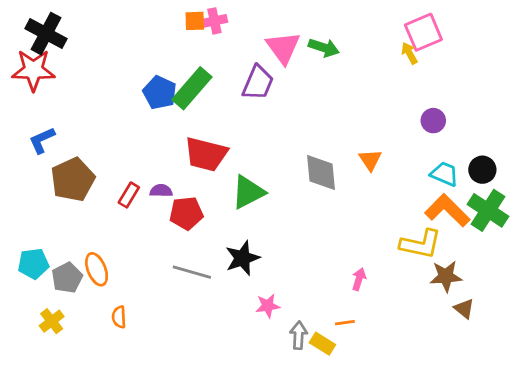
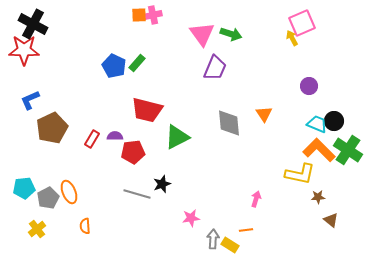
purple trapezoid: (258, 83) -> (215, 68), moved
green rectangle: (192, 88) -> (137, 63), size x0.6
black circle: (482, 170) -> (334, 121), moved
black star: (242, 258) -> (162, 184), moved, size x0.7
brown star: (446, 276) -> (318, 197), size x0.6

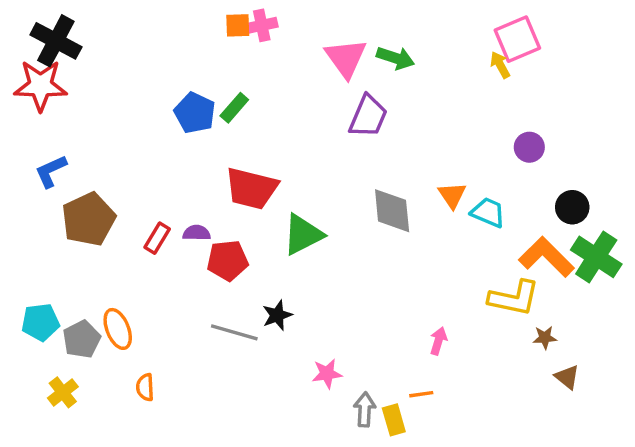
cyan trapezoid: (317, 124) -> (488, 212), moved
yellow rectangle: (230, 245) -> (394, 420), turned 42

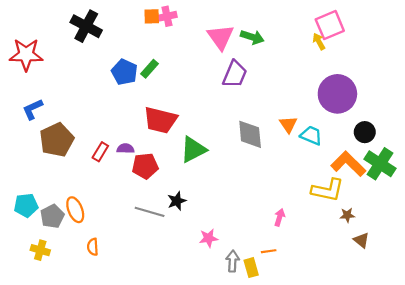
black cross: (56, 41) -> (86, 26), moved
purple circle: (529, 147) -> (337, 94), size x2.0
yellow cross: (63, 392) -> (40, 250), turned -36

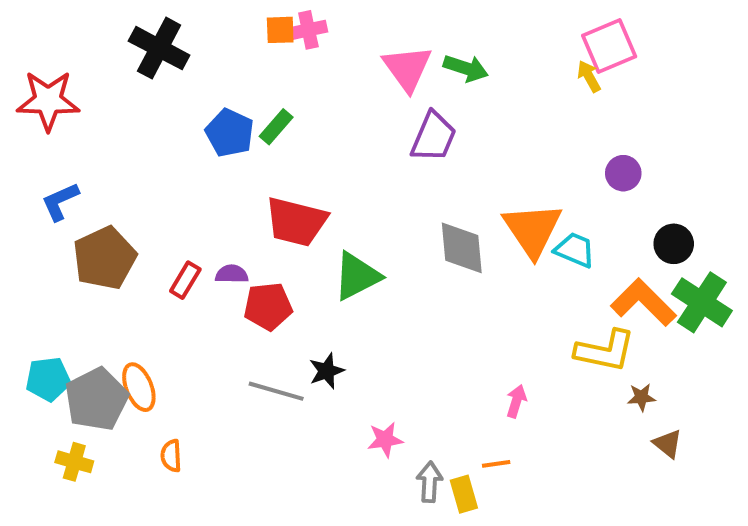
purple circle: (337, 94) -> (623, 173), size x0.5
orange triangle: (288, 124) -> (532, 230), size x1.8
gray pentagon: (52, 216) -> (96, 399), size x1.4

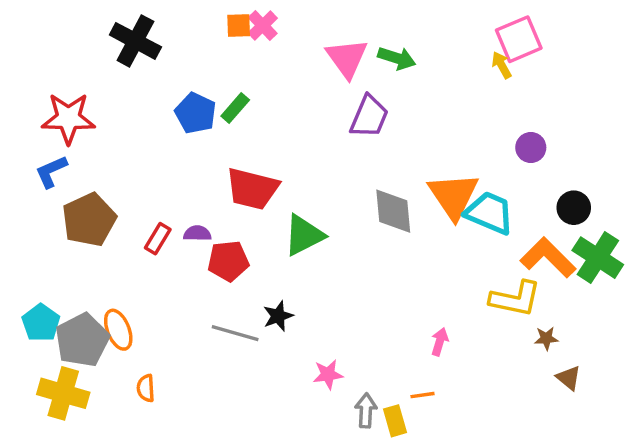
pink cross: (308, 30) -> (263, 25), turned -32
red star: (48, 101) -> (68, 118), moved
cyan trapezoid: (575, 250) -> (490, 213), size x1.4
cyan pentagon: (48, 379) -> (41, 323), turned -30
yellow cross: (74, 462) -> (63, 393), size x1.6

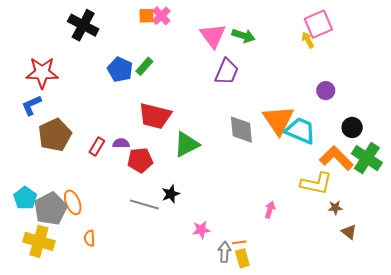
orange line: (422, 395) -> (239, 242), moved

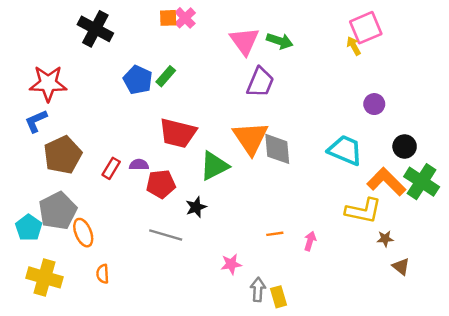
orange triangle: (278, 120) -> (251, 138), moved
black star: (171, 194) -> (196, 207), moved
gray pentagon: (51, 209) -> (58, 211), moved
orange line: (239, 242) -> (275, 234), moved

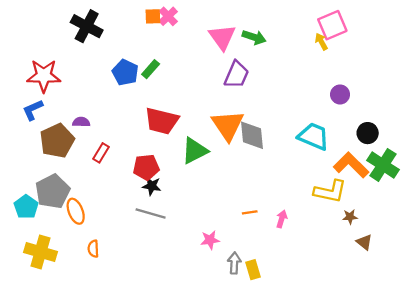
purple semicircle: (139, 165) -> (81, 122), moved
black star: (196, 207) -> (152, 186), moved, turned 30

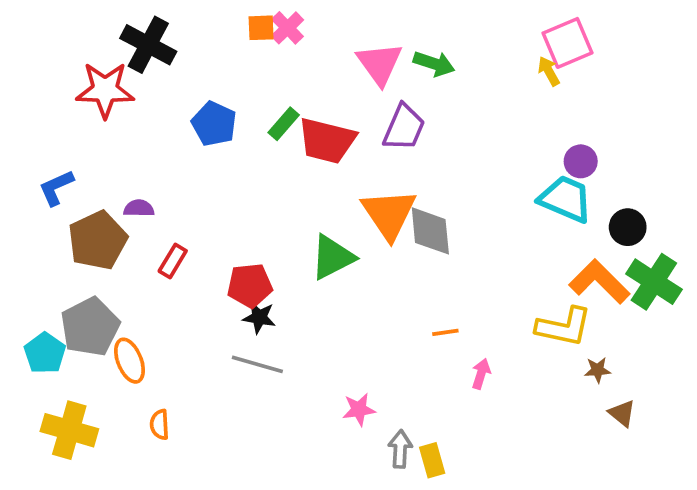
green rectangle: (151, 69) -> (284, 124), moved
red star: (44, 76) -> (105, 90), moved
red trapezoid: (162, 121) -> (327, 141), moved
cyan trapezoid: (314, 136) -> (566, 199), moved
orange line: (250, 212) -> (445, 332), moved

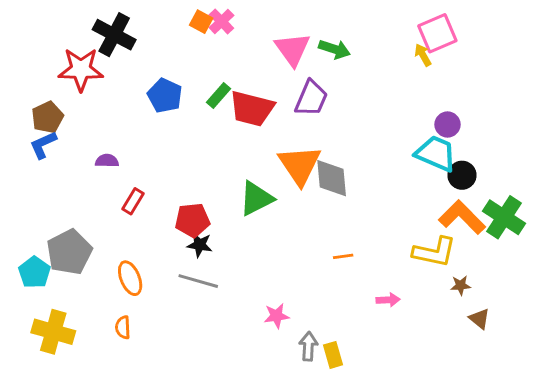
orange square: (261, 28) -> (201, 22), turned 30
black circle: (628, 227) -> (462, 175), moved
brown pentagon: (98, 240) -> (47, 117), moved, size x0.7
orange ellipse: (129, 361) -> (130, 278), moved
pink arrow: (481, 374) -> (388, 300), moved, turned 70

